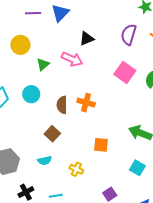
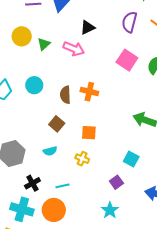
green triangle: (43, 64) -> (44, 44), moved
orange square: (101, 145) -> (89, 133), moved
cyan square: (137, 168) -> (131, 159), moved

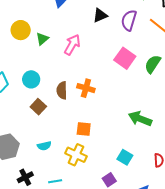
black triangle: (88, 28) -> (100, 15), moved
pink arrow: (74, 49) -> (72, 45), turned -85
brown square: (57, 124) -> (38, 107), moved
yellow cross: (82, 159) -> (76, 155), size x1.5

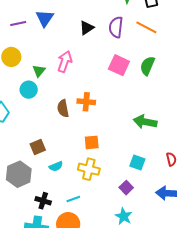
green triangle: (42, 39) -> (39, 71), moved
cyan circle: (31, 79) -> (29, 90), moved
brown square: (38, 107) -> (38, 147), moved, turned 35
black cross: (25, 177) -> (43, 201), turned -35

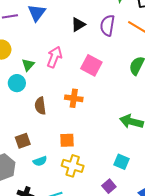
pink square: (119, 65) -> (91, 65), moved
brown semicircle: (63, 108) -> (40, 106), moved
orange square: (92, 142) -> (67, 140), moved

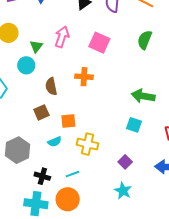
orange square: (67, 140) -> (68, 121), moved
brown square: (23, 141) -> (41, 112), moved
cyan square: (121, 162) -> (134, 125), moved

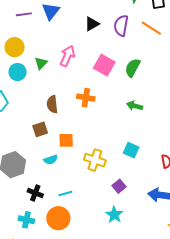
green semicircle: (145, 40) -> (133, 68), moved
cyan circle: (26, 65) -> (18, 72), moved
green arrow: (143, 96) -> (135, 106), moved, size x0.7
yellow cross: (88, 144) -> (95, 160), moved
cyan cross: (36, 204) -> (26, 220), size x0.7

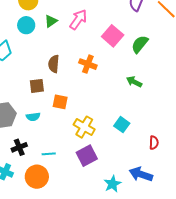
cyan semicircle: (51, 160) -> (33, 117), moved
purple square: (119, 186) -> (87, 156), moved, size x1.5
black cross: (35, 193) -> (19, 147), turned 35
cyan star: (114, 215) -> (112, 184), moved

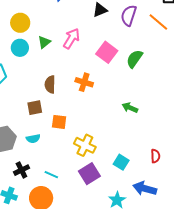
green arrow: (134, 82) -> (130, 108), moved
cyan square: (122, 125) -> (121, 162), moved
cyan line: (49, 154) -> (51, 175), turned 32

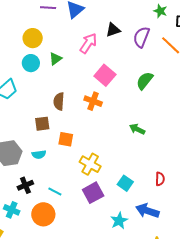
pink arrow: (71, 38) -> (88, 43), moved
pink square: (107, 52) -> (105, 75), moved

